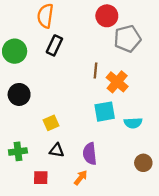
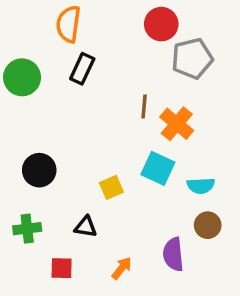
black circle: (19, 94) -> (39, 170), moved
cyan square: (105, 112) -> (158, 168), turned 35
yellow square: (51, 123) -> (111, 187), moved
purple semicircle: (90, 154) -> (173, 254), moved
brown circle: (143, 163) -> (208, 225), moved

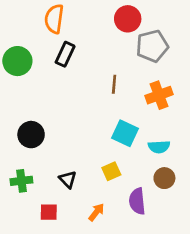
orange cross: (177, 124) -> (159, 95), moved, turned 30
yellow square: (111, 187) -> (111, 171), moved
black triangle: (86, 227) -> (68, 179), turned 36

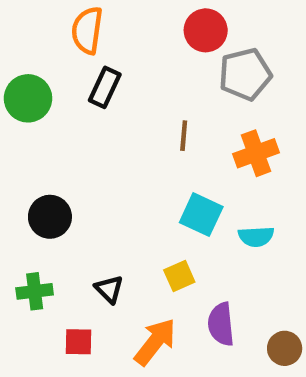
brown circle: (164, 178) -> (285, 348), moved
orange arrow: (96, 212) -> (155, 342), size x1.6

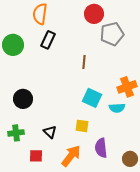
orange cross: (256, 153) -> (127, 87), moved
yellow square: (179, 276) -> (82, 126), turned 32

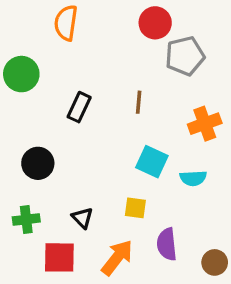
black rectangle: (48, 40) -> (79, 107), moved
orange cross: (127, 87) -> (205, 124), moved
red square: (36, 156) -> (59, 257), size x1.5

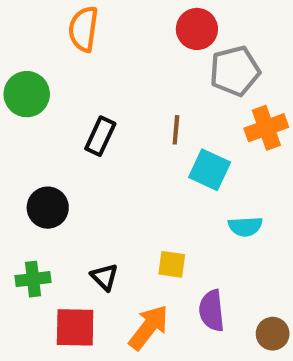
orange cross: (205, 124) -> (266, 128), moved
cyan square: (152, 162) -> (210, 170), moved

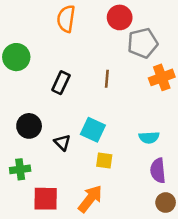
orange semicircle: (83, 29) -> (66, 19), moved
cyan square: (210, 170) -> (93, 130), moved
black triangle: (104, 277) -> (62, 143), moved
purple semicircle: (212, 311) -> (158, 171), moved

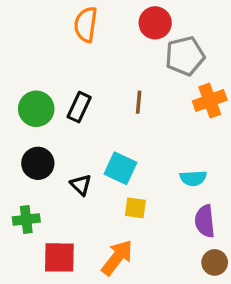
green circle: (16, 57) -> (36, 109), moved

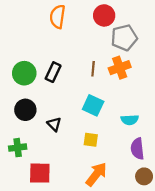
orange cross: (210, 101) -> (120, 68), moved
cyan square: (120, 168) -> (93, 105), moved
orange arrow: (117, 257) -> (96, 174), moved

